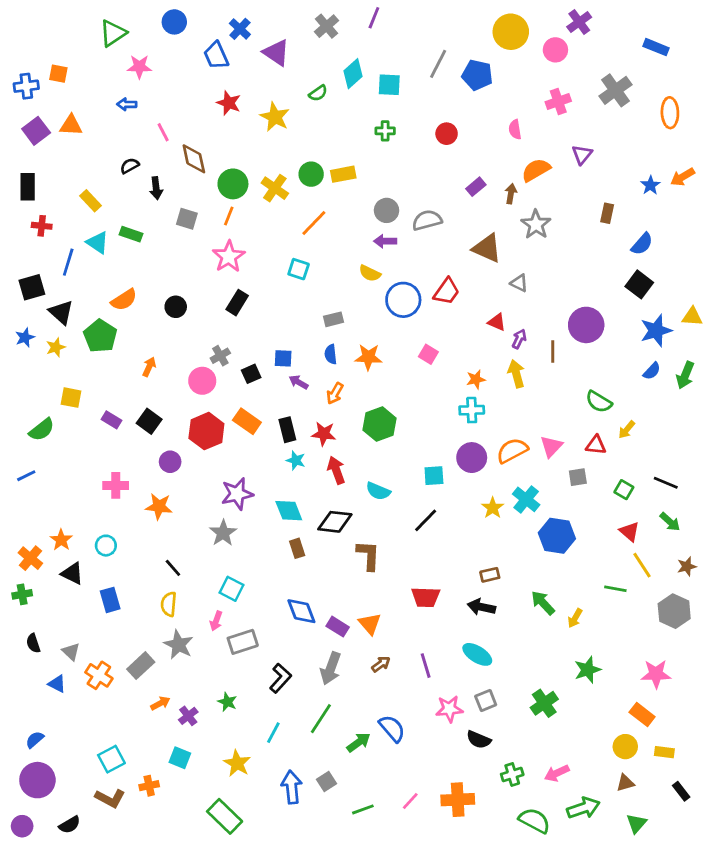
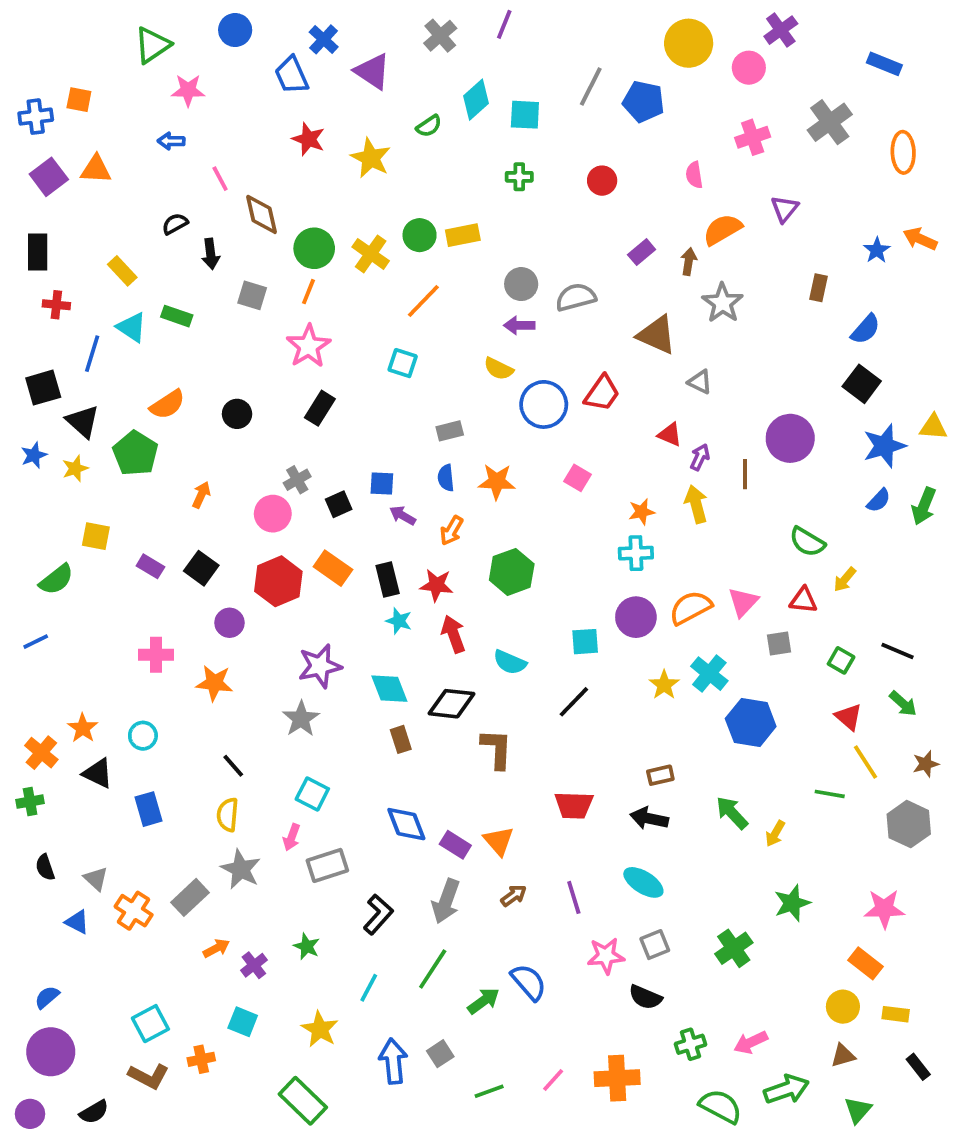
orange arrow: (683, 177) -> (920, 239), turned 55

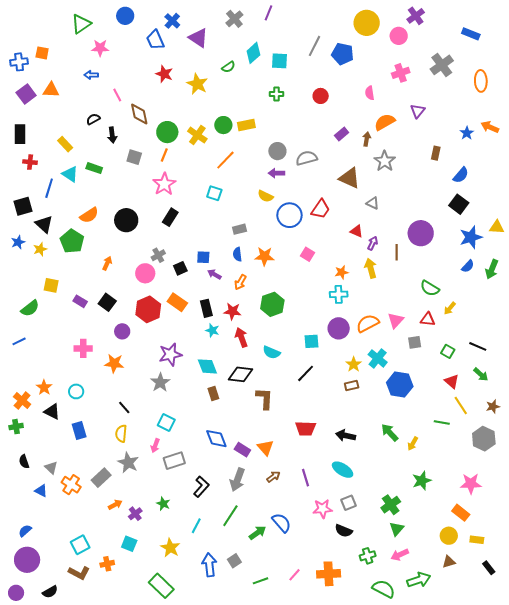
black circle: (237, 414) -> (126, 220), size x1.5
brown rectangle: (660, 775) -> (352, 385), moved
green triangle: (858, 1110) -> (397, 529), moved

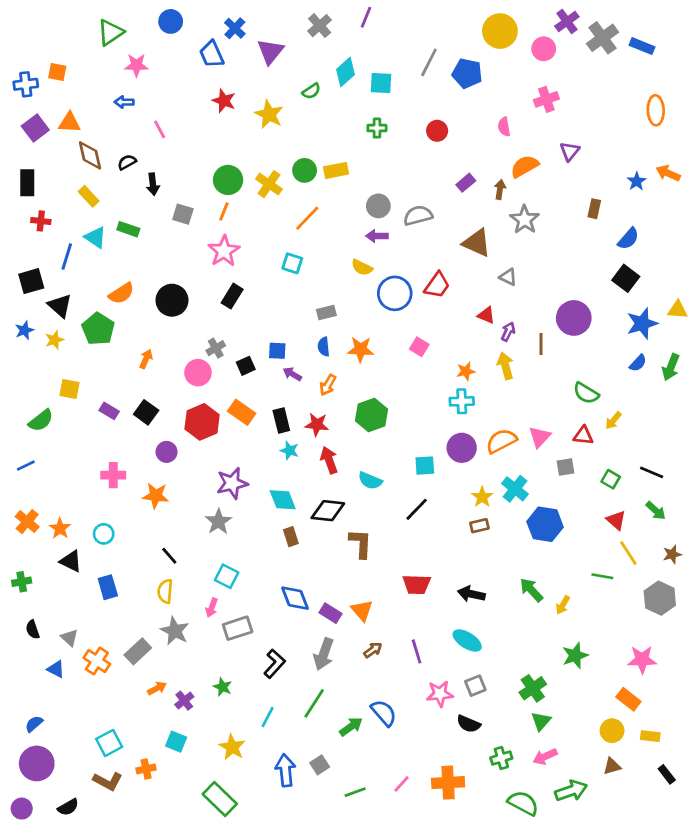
purple triangle: (198, 38) -> (270, 52), turned 35
gray cross: (442, 65) -> (602, 38), moved
brown diamond: (139, 114) -> (90, 155), moved
orange cross: (22, 400) -> (27, 522), moved

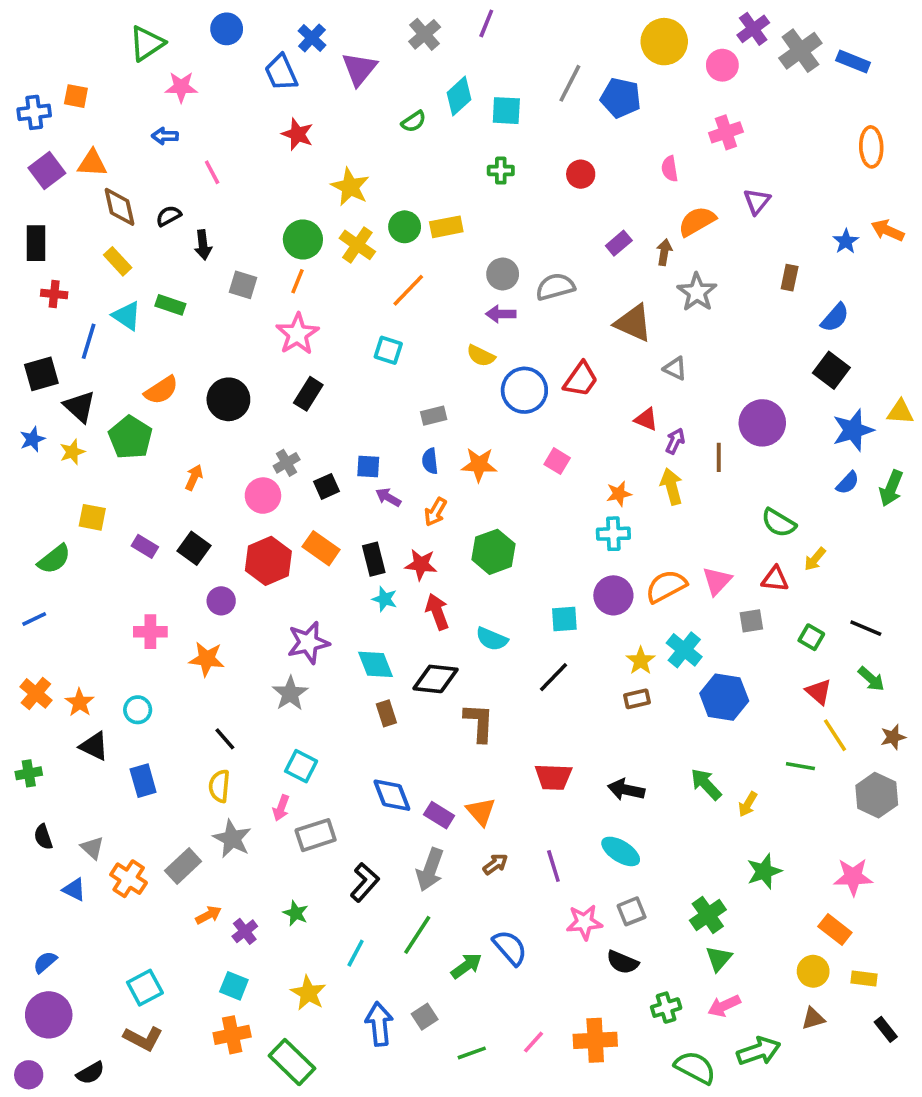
yellow star: (269, 114) -> (350, 187), moved
orange cross: (146, 769) -> (232, 1035), moved, size x1.4

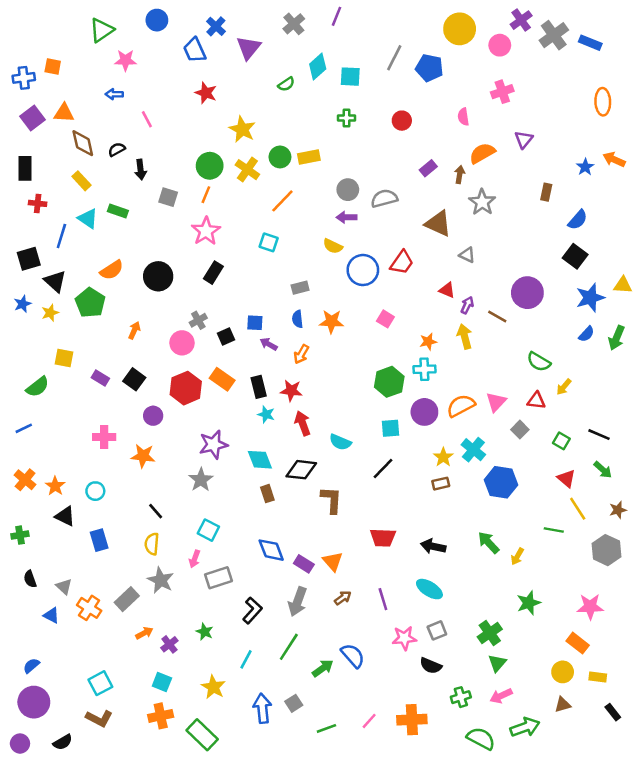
brown line: (719, 457) -> (497, 316), turned -60
green hexagon: (494, 552) -> (389, 382), moved
gray square: (751, 621) -> (520, 430), turned -36

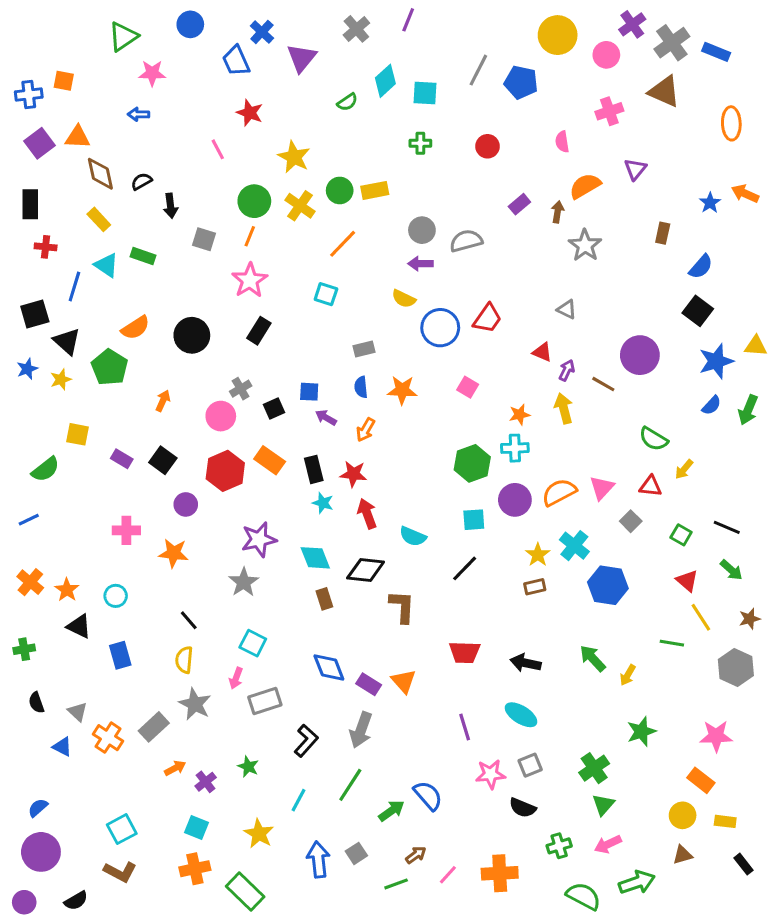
pink line: (147, 119) -> (218, 149), moved
brown triangle: (438, 224) -> (664, 91), moved
brown arrow: (343, 598) -> (416, 855), moved

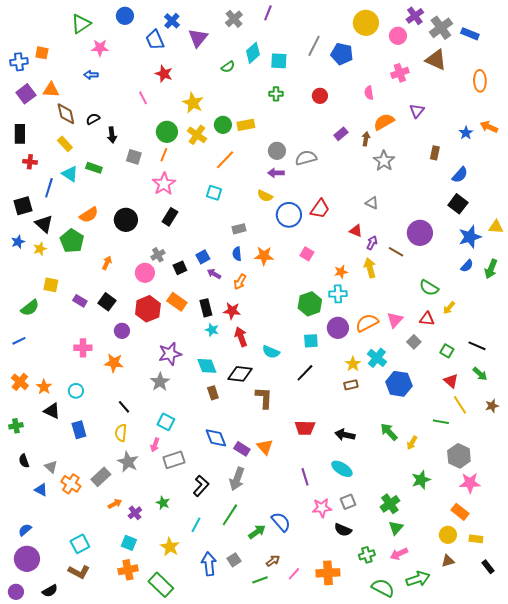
blue square: (309, 392) -> (203, 257), turned -32
gray hexagon: (736, 668) -> (459, 456), moved

